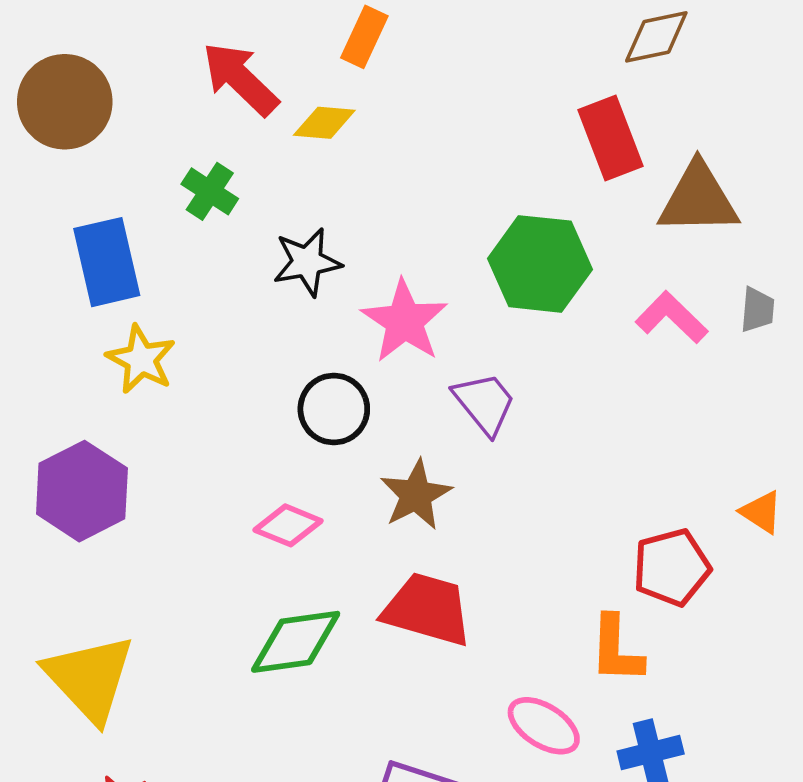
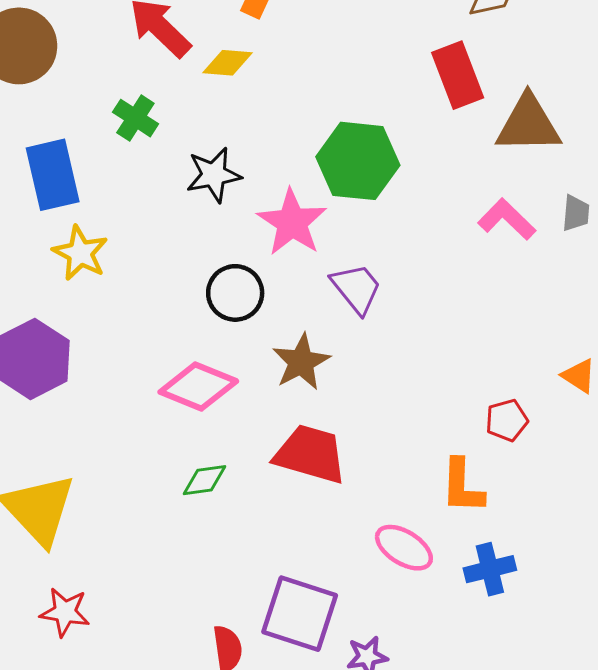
green hexagon: (540, 264) -> (358, 161), moved
pink diamond: (288, 525) -> (198, 387), size x1.4
red pentagon: (672, 567) -> (507, 420), size x0.7
green diamond: (296, 642) -> (204, 480), size x0.6

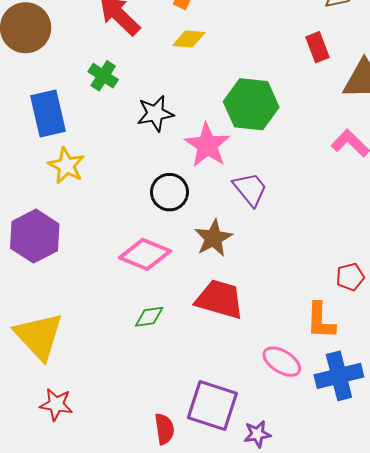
yellow diamond: (228, 63) -> (189, 39), moved
red rectangle: (458, 75) -> (318, 47), size x0.7
blue cross: (490, 569) -> (339, 376), size x1.4

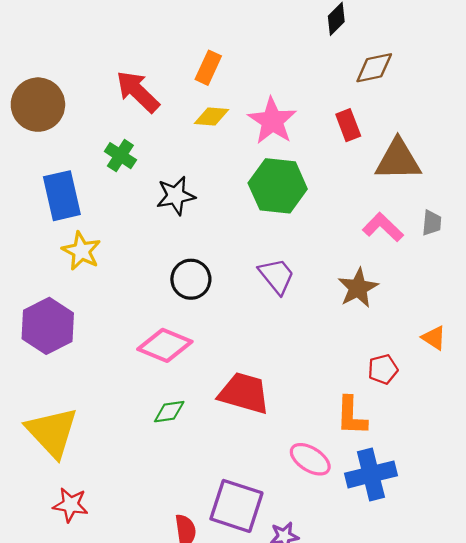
pink star: (207, 145) -> (272, 121), moved
brown star: (213, 238) -> (358, 288), moved

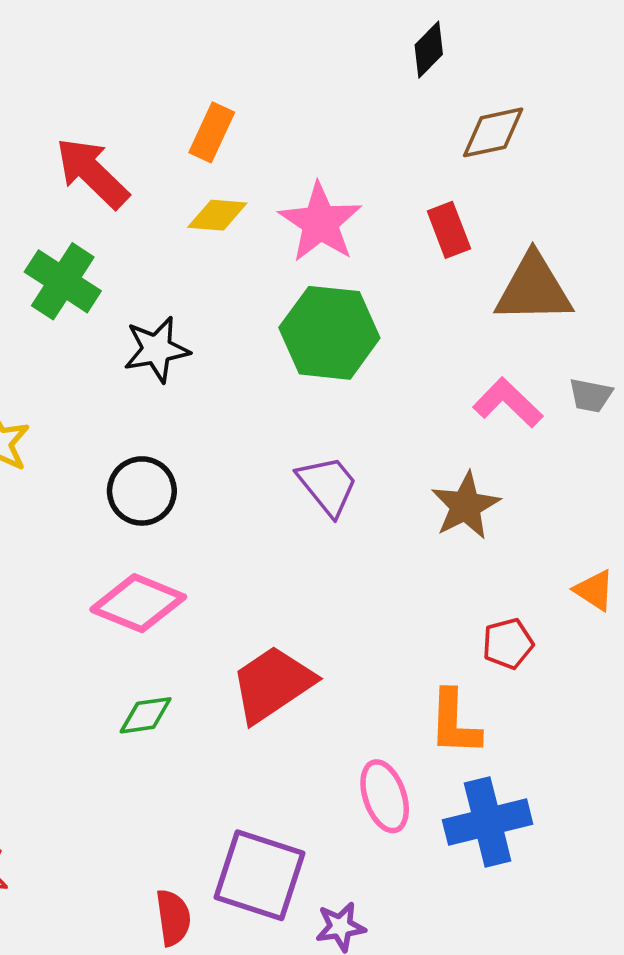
green cross: (120, 156) -> (63, 281), size x1.4
gray trapezoid: (432, 223) -> (591, 395), turned 96
black circle: (191, 279) -> (142, 491), moved
red trapezoid: (244, 393) -> (272, 684), turned -50
pink ellipse: (310, 459) -> (385, 796), turned 39

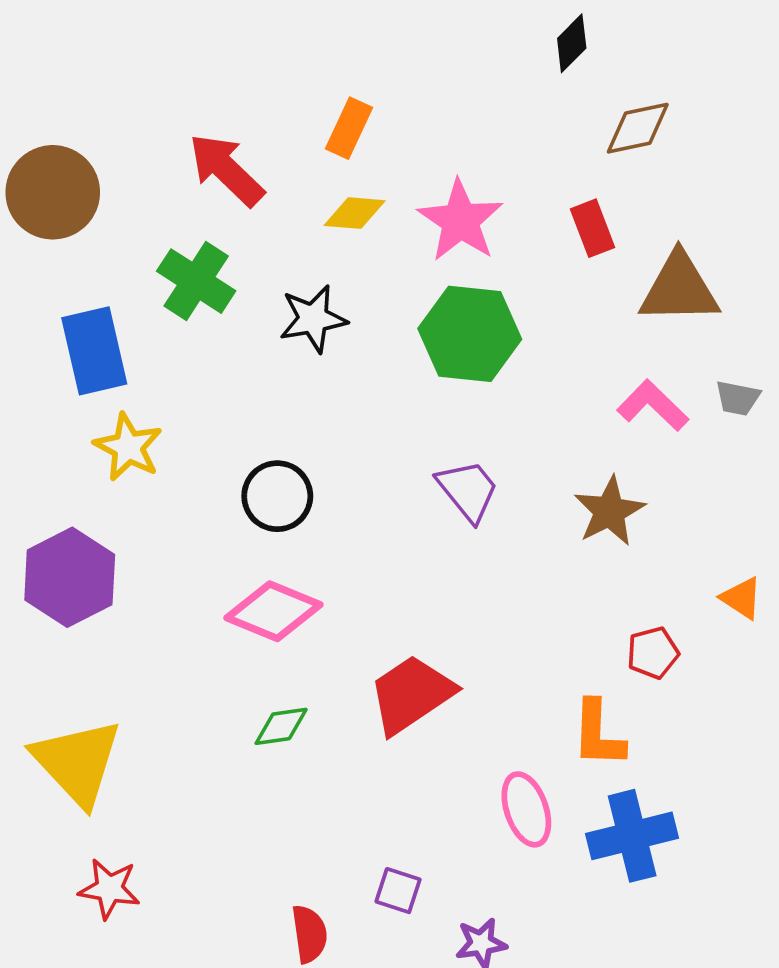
black star: (157, 349) -> (313, 319), moved
purple square: (260, 875) -> (398, 891), size x0.5

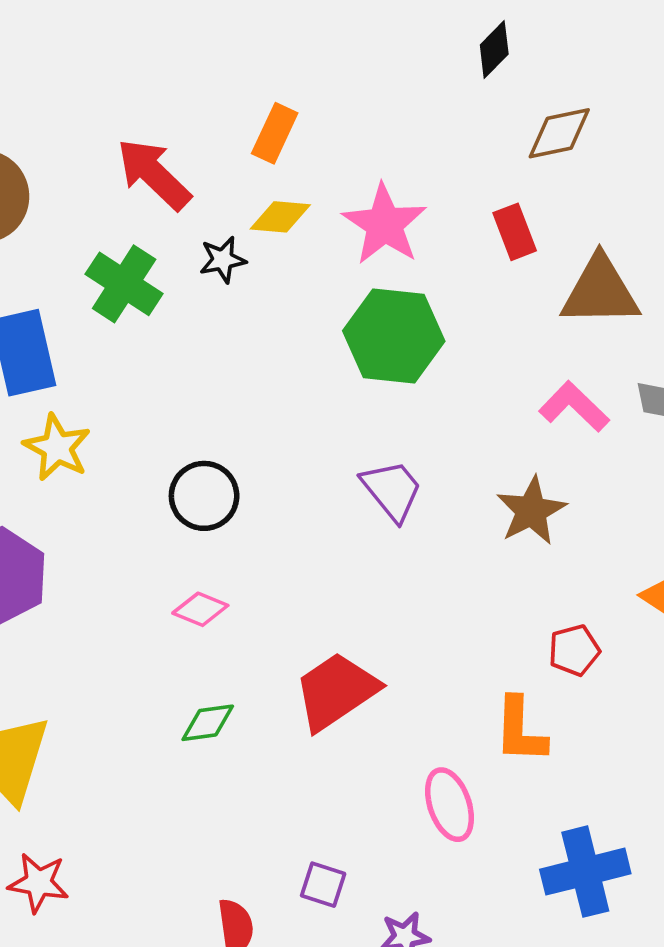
black star: (313, 319) -> (223, 260), moved, size x0.7
pink diamond: (273, 611) -> (200, 609), size x0.6
blue cross: (632, 836) -> (585, 872), moved

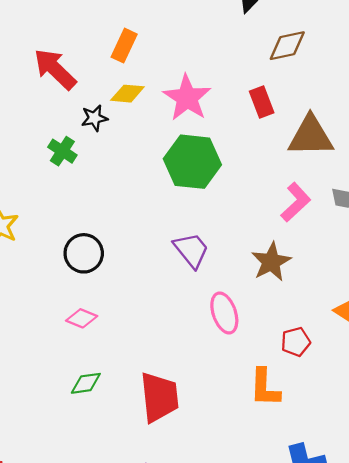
green cross: (124, 284) -> (62, 151), moved, size x0.7
pink L-shape: (574, 407) -> (296, 202), turned 93
red trapezoid: (336, 691) -> (159, 397), moved, turned 118
pink ellipse: (450, 805) -> (224, 313), moved

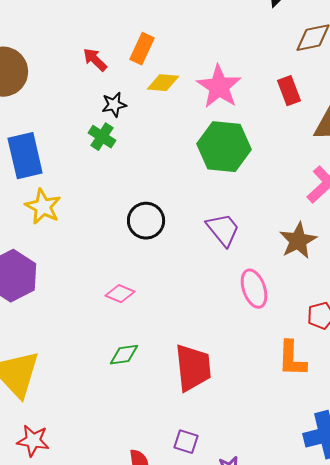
orange rectangle: (124, 46) -> (142, 49), moved
red arrow: (55, 69) -> (95, 60), size x0.6
black star: (94, 118) -> (114, 105), moved
black circle: (84, 253) -> (146, 221), moved

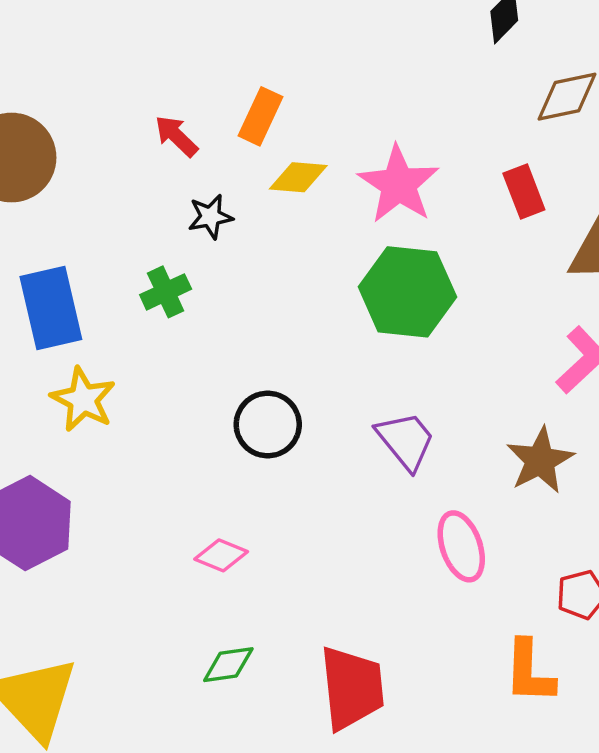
green cross: (102, 137) -> (166, 292), moved, turned 32

